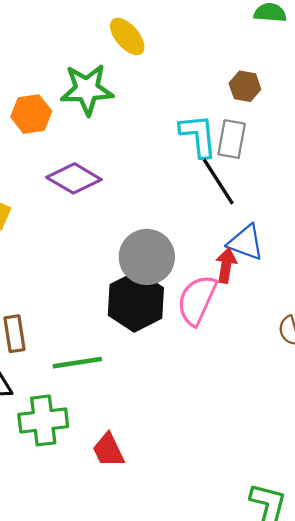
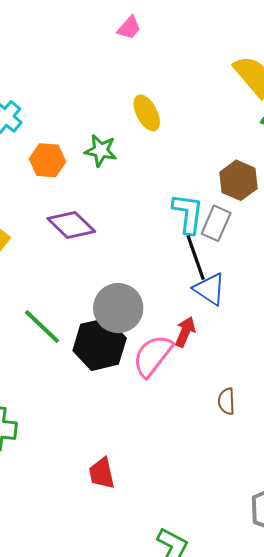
brown hexagon: (245, 86) -> (238, 180), size x1.4
green star: (87, 90) -> (101, 151), size x0.7
blue triangle: (246, 242) -> (210, 289), moved
green line: (77, 363) -> (42, 327), moved, turned 39
red trapezoid: (108, 450) -> (102, 473), moved

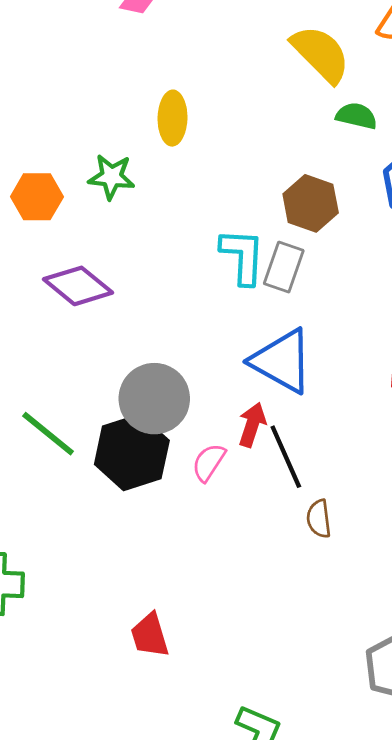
yellow ellipse: (147, 113) -> (173, 118), turned 33
black line: (196, 257) -> (286, 457), moved
blue triangle: (210, 289) -> (282, 361), size x1.4
pink semicircle: (153, 356) -> (209, 462), size x0.6

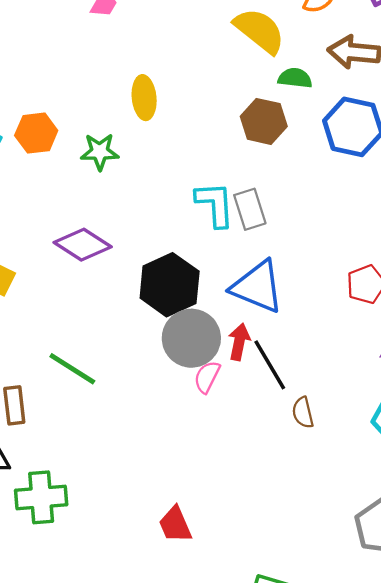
orange hexagon: (37, 197) -> (36, 133), moved
brown hexagon: (311, 203) -> (264, 121), moved
gray rectangle: (284, 267) -> (250, 209), turned -30
gray circle: (154, 399) -> (191, 338), moved
black hexagon: (132, 452) -> (170, 285), moved

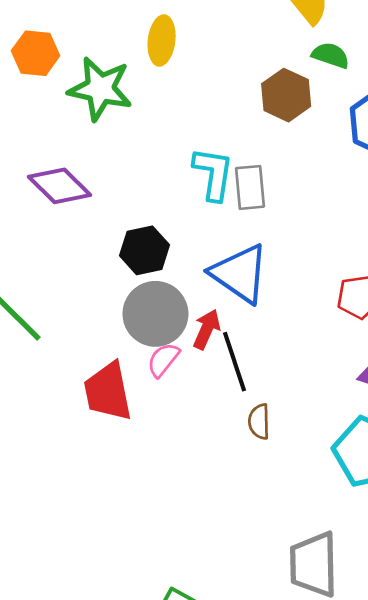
green star: (100, 152) -> (100, 89), size x1.5
black hexagon: (170, 285) -> (144, 250), size x0.7
red trapezoid: (175, 525) -> (108, 392), moved, size x1.4

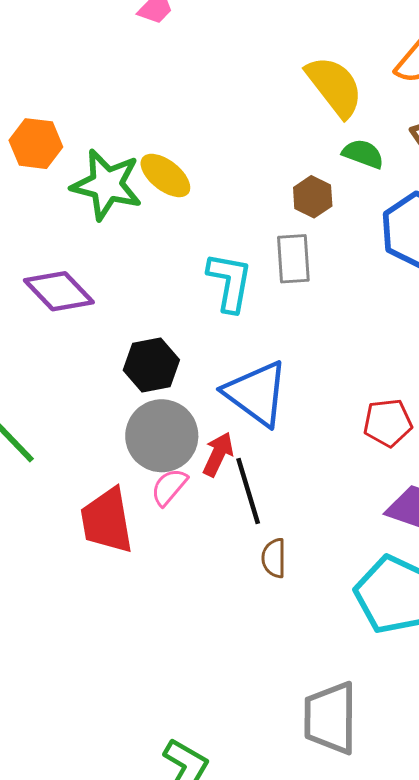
yellow ellipse: (162, 40) -> (165, 175), moved, turned -60
brown hexagon: (286, 95) -> (313, 197), size x0.7
gray rectangle: (250, 187) -> (293, 259), moved

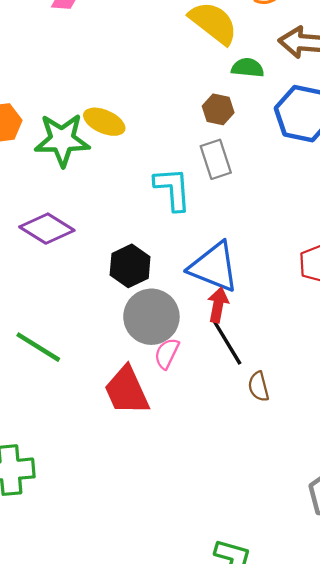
red arrow: (218, 454) -> (218, 305), moved

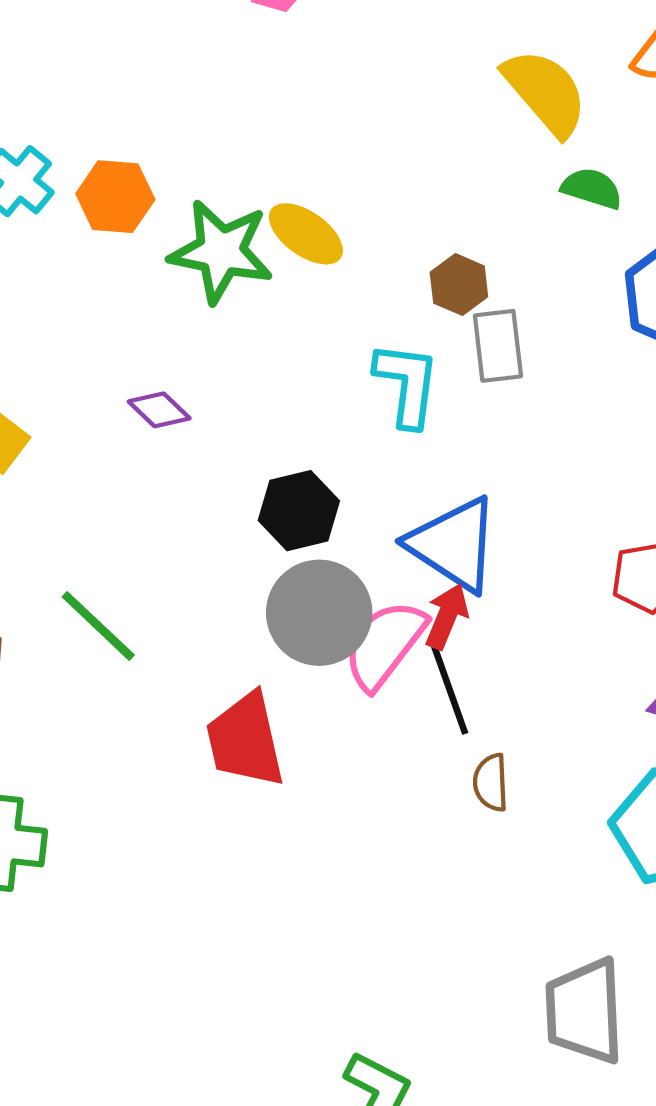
brown hexagon: (218, 109) -> (459, 285), moved
purple diamond: (47, 229) -> (159, 410), size x0.6
pink semicircle: (167, 353) -> (384, 644), moved, size x1.6

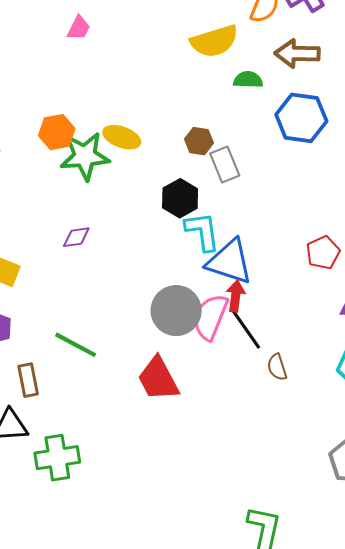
yellow semicircle: (545, 92) -> (214, 41), turned 129
orange hexagon: (115, 197) -> (57, 132), moved
cyan L-shape: (407, 384) -> (202, 231), moved
purple diamond: (159, 410) -> (76, 237), turned -36
black hexagon: (299, 511) -> (180, 198), moved

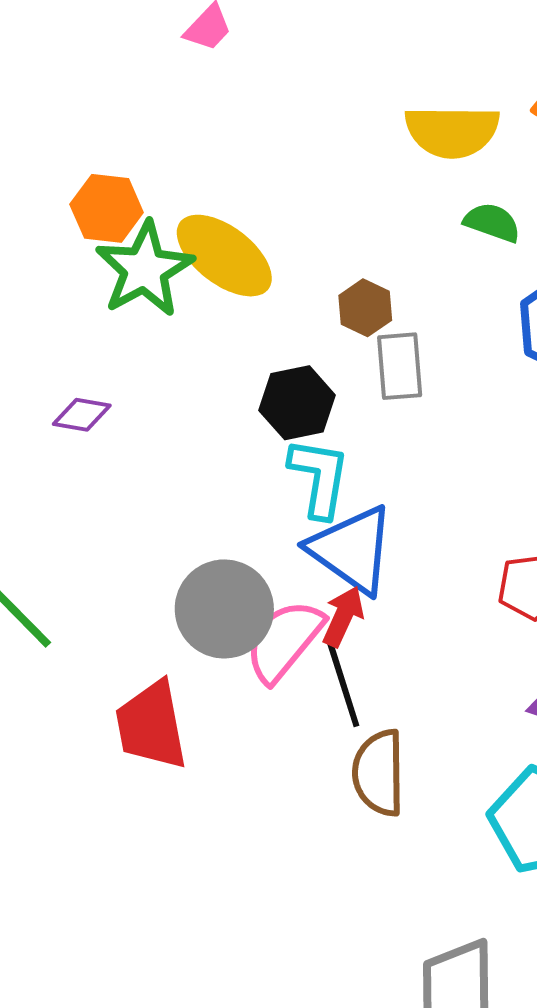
yellow ellipse: (122, 137) -> (224, 256), size x1.4
green star: (85, 156) -> (145, 269), turned 30
brown semicircle: (277, 367) -> (379, 773), size x1.6

